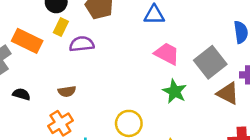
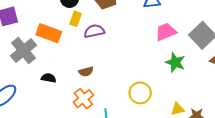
pink trapezoid: (167, 54) -> (166, 32), turned -45

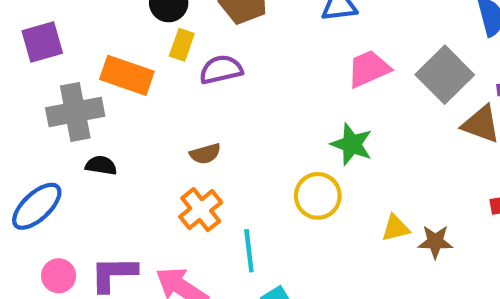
gray cross: (23, 51) -> (75, 112), turned 30
green star: (175, 62) -> (352, 144), moved
black semicircle: (49, 78) -> (101, 165), moved

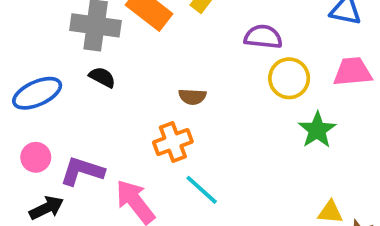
purple semicircle: (221, 70) -> (263, 37), moved
yellow circle: (318, 196) -> (289, 78), moved
cyan line: (249, 251) -> (202, 190), turned -60

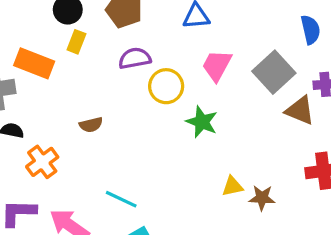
pink trapezoid: (353, 72) -> (217, 65), turned -40
orange cross: (173, 142) -> (42, 162), moved

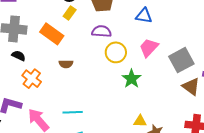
orange rectangle: (34, 63) -> (52, 34), moved
orange cross: (42, 162) -> (32, 79), turned -30
cyan line: (121, 199) -> (73, 112), turned -42

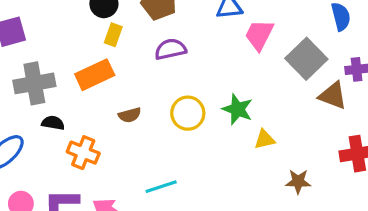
orange rectangle: (52, 34) -> (95, 75), turned -45
pink trapezoid: (149, 48) -> (259, 35), moved
yellow circle: (116, 52) -> (188, 113), moved
yellow triangle: (140, 121) -> (265, 139), moved

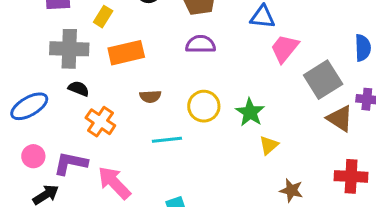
yellow rectangle: (113, 35) -> (103, 17), moved
yellow triangle: (265, 139) -> (269, 145), turned -40
cyan line: (161, 187) -> (167, 140), moved

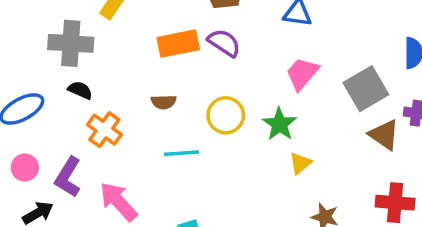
purple semicircle: (201, 44) -> (224, 43), turned 32
pink trapezoid: (285, 48) -> (302, 74), moved
orange rectangle: (126, 53) -> (178, 44), moved
purple L-shape: (70, 163) -> (68, 177), turned -72

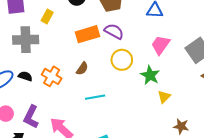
black semicircle: (80, 90) -> (25, 76), moved
brown semicircle: (164, 102) -> (82, 69), turned -48
yellow circle: (226, 115) -> (122, 60), moved
orange cross: (104, 130) -> (52, 76), moved

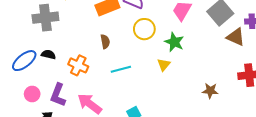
brown semicircle: (82, 69) -> (105, 42), turned -40
orange cross: (52, 76) -> (78, 65), moved
yellow triangle: (164, 97) -> (164, 65), moved

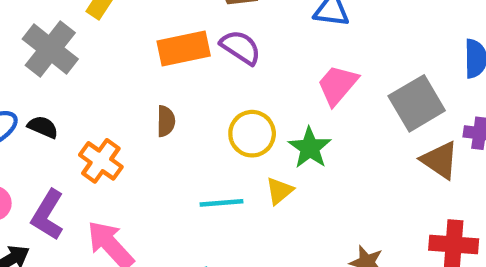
gray cross: (45, 18) -> (50, 49), turned 35
yellow circle: (144, 29) -> (252, 134), moved
cyan line: (121, 69) -> (221, 203), moved

